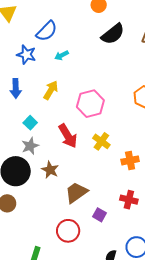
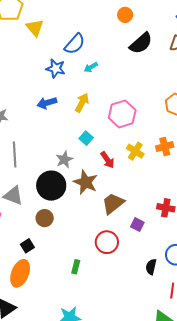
blue arrow: (16, 88) -> (47, 103), turned 78
cyan square: (30, 123) -> (86, 138), moved
red arrow: (68, 136) -> (107, 160), moved, size x0.7
orange cross: (130, 160) -> (165, 146), moved
brown star: (50, 170) -> (86, 182), size x1.4

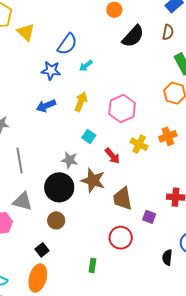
gray star: (64, 159) -> (69, 160), turned -30
brown trapezoid: (113, 204) -> (123, 199), turned -55

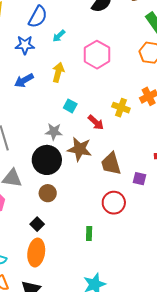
pink hexagon: (122, 109) -> (97, 55), moved

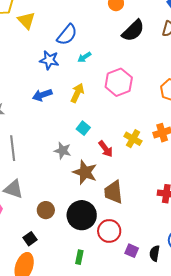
black circle: (47, 160) -> (82, 215), moved
purple square: (140, 179) -> (132, 251), moved

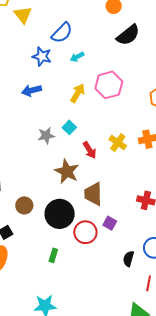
yellow arrow: (77, 93) -> (78, 93), moved
gray star: (63, 151) -> (46, 136), moved, turned -30
purple square: (132, 251) -> (110, 223), moved

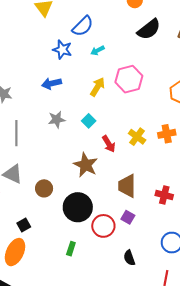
gray star: (46, 136) -> (57, 120), moved
brown trapezoid: (93, 194) -> (127, 186), moved
brown circle: (24, 205) -> (44, 188), moved
black semicircle: (129, 259) -> (129, 258), moved, turned -35

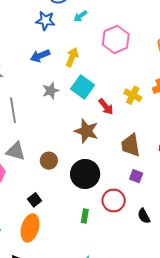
yellow arrow: (97, 87) -> (72, 57), moved
cyan square: (89, 121) -> (83, 87), size x1.6
red circle: (103, 226) -> (114, 201), moved

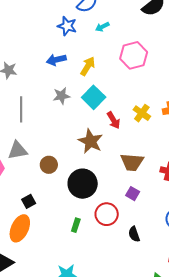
brown trapezoid: (131, 145) -> (132, 162), turned -85
gray triangle: (16, 151) -> (18, 150), turned -35

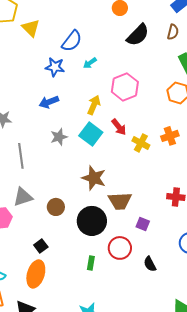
yellow arrow: (88, 66) -> (94, 105), moved
red arrow: (114, 120) -> (119, 127), moved
brown trapezoid: (132, 162) -> (120, 201), moved

